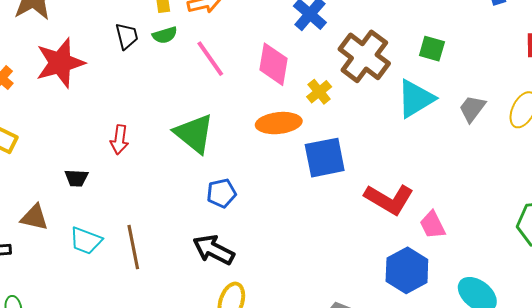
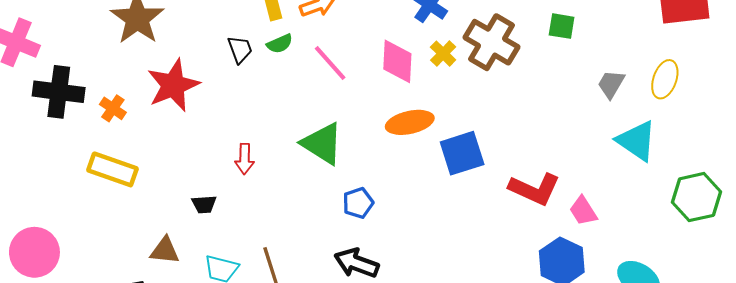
yellow cross: (319, 92) -> (443, 54), moved
cyan triangle: (416, 99) -> (637, 141), moved, turned -48

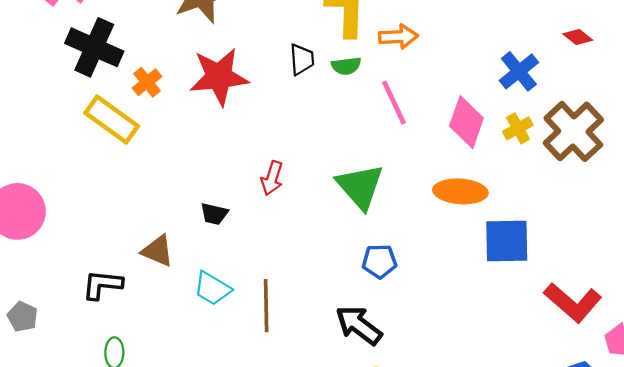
yellow rectangle: (113, 169) -> (112, 120), moved

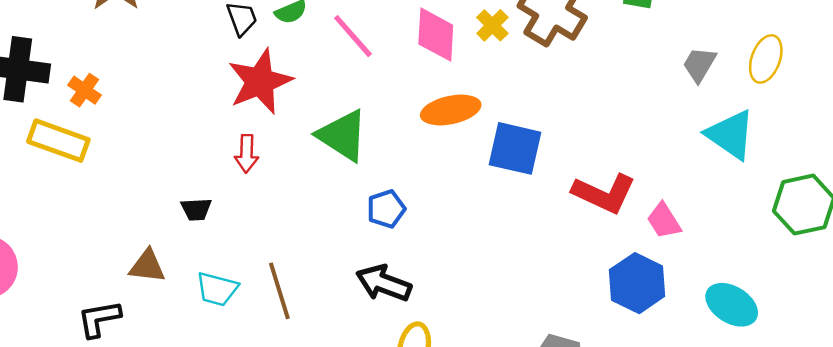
red star: (219, 77) -> (260, 82), moved
blue square: (507, 241) -> (515, 148), turned 30

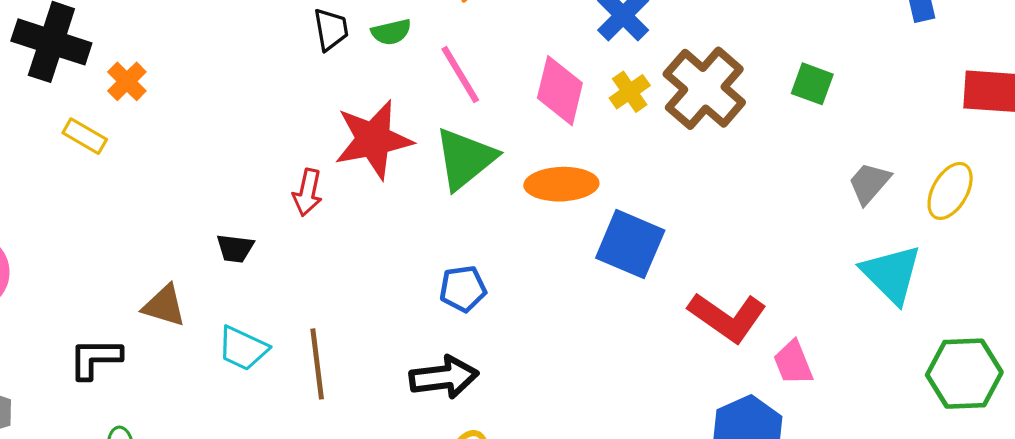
red star: (260, 82) -> (373, 140), moved
green triangle: (343, 135) -> (465, 159), moved, turned 38
yellow rectangle: (58, 141) -> (85, 136), size x0.6
black arrow: (384, 283) -> (444, 377), turned 142

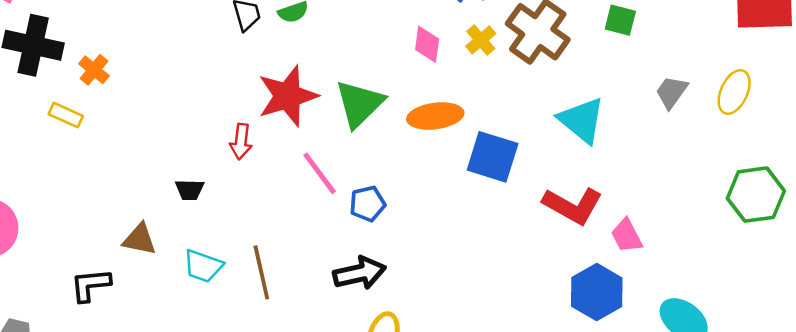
pink line: (460, 74) -> (320, 173), moved
pink diamond: (560, 91) -> (427, 44), size x0.7
cyan triangle: (891, 274) -> (582, 120), moved
green hexagon: (964, 374) -> (756, 195), moved

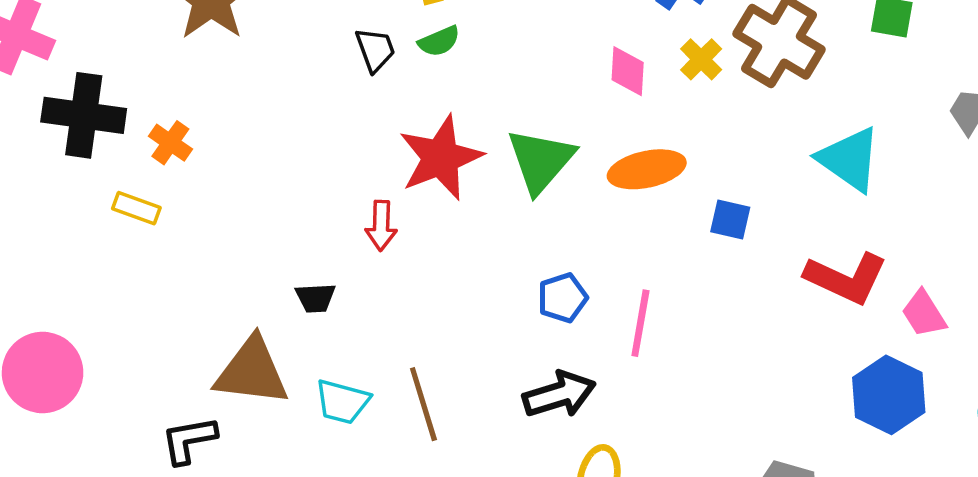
blue square: (493, 157) -> (730, 219), size x0.6
pink line: (320, 173) -> (640, 323), moved, turned 51
brown triangle: (140, 239) -> (252, 372), size x1.6

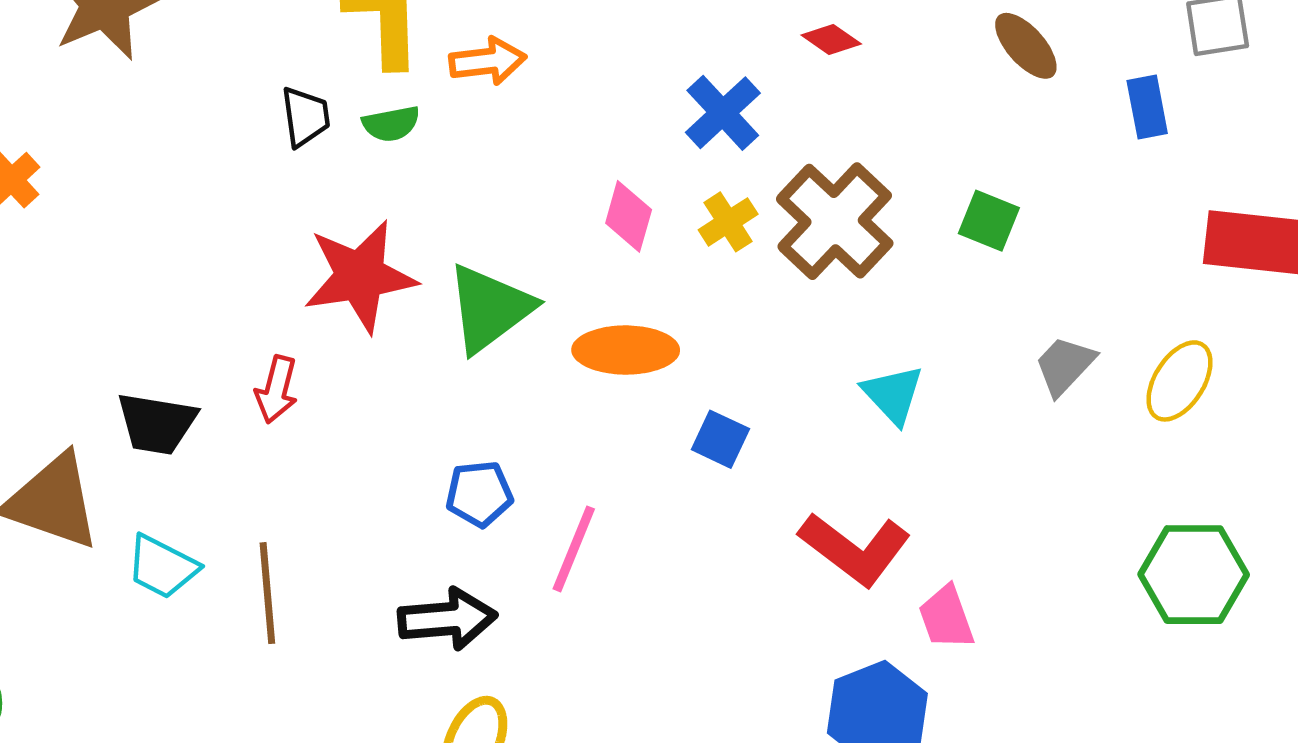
cyan triangle: (849, 159) -> (893, 394), size x0.7
red arrow: (381, 226) -> (276, 389), moved
black trapezoid: (315, 298) -> (157, 424), size x1.5

